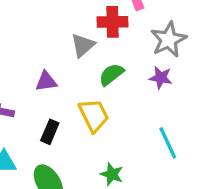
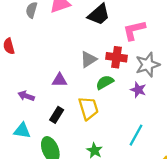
red cross: (112, 22) -> (117, 57), moved
cyan line: (168, 143) -> (136, 135), turned 45

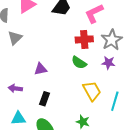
gray triangle: (88, 59) -> (15, 38), moved
green semicircle: (105, 82) -> (79, 63), turned -105
yellow trapezoid: (88, 108) -> (92, 91), moved

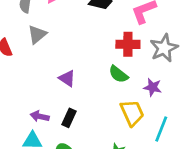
purple star: (108, 63) -> (153, 87), moved
purple triangle: (41, 69) -> (67, 78), turned 40
purple arrow: (15, 88) -> (40, 116), moved

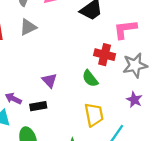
purple triangle: (67, 78) -> (49, 80), moved
purple star: (153, 87) -> (134, 100), moved
black rectangle: (69, 118) -> (38, 106), turned 42

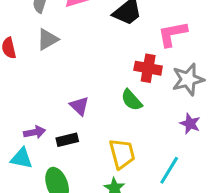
purple arrow: (13, 99) -> (35, 132), turned 147
yellow trapezoid: (94, 115) -> (122, 154), moved

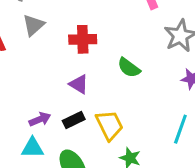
red cross: (148, 68) -> (83, 39), moved
yellow trapezoid: (122, 154) -> (109, 125), moved

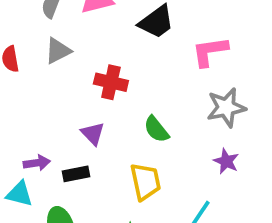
yellow trapezoid: (109, 125) -> (145, 182), moved

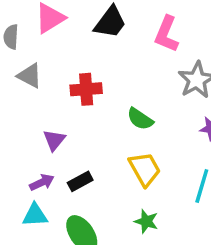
gray triangle: (58, 51) -> (30, 76), turned -48
pink L-shape: (210, 51) -> (166, 34), turned -42
purple triangle: (93, 134) -> (54, 140), moved, turned 40

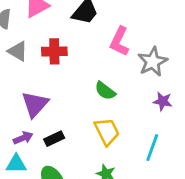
pink L-shape: (166, 34) -> (119, 41), moved
red cross: (86, 89) -> (54, 51), moved
purple triangle: (54, 140) -> (35, 104), size x1.5

